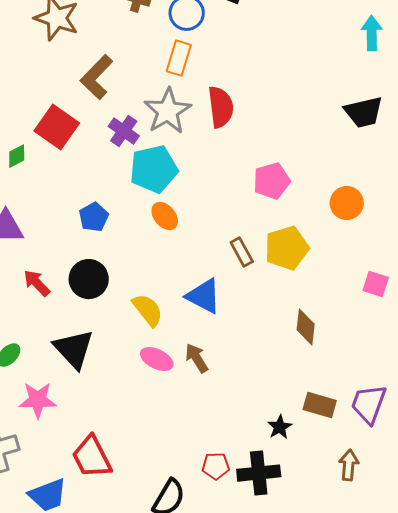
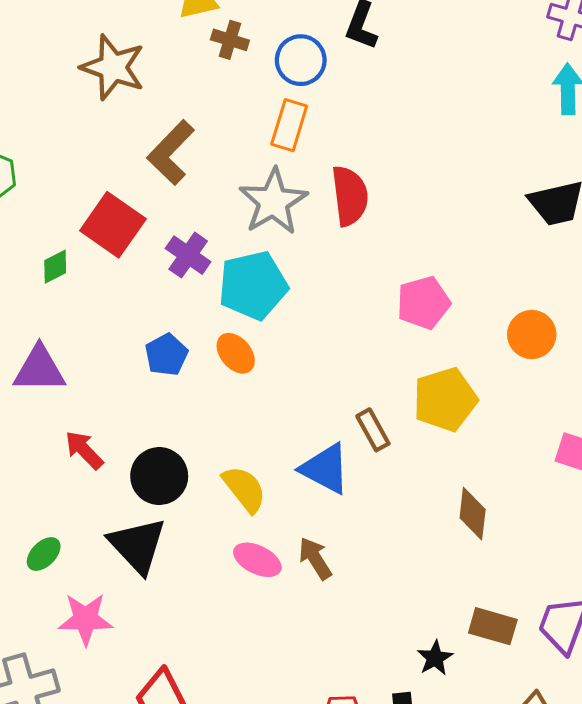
purple cross: (124, 131) -> (188, 255), moved
orange ellipse: (165, 216) -> (236, 353), moved
brown rectangle: (242, 252) -> (373, 430), moved
black circle: (89, 279) -> (159, 476), moved

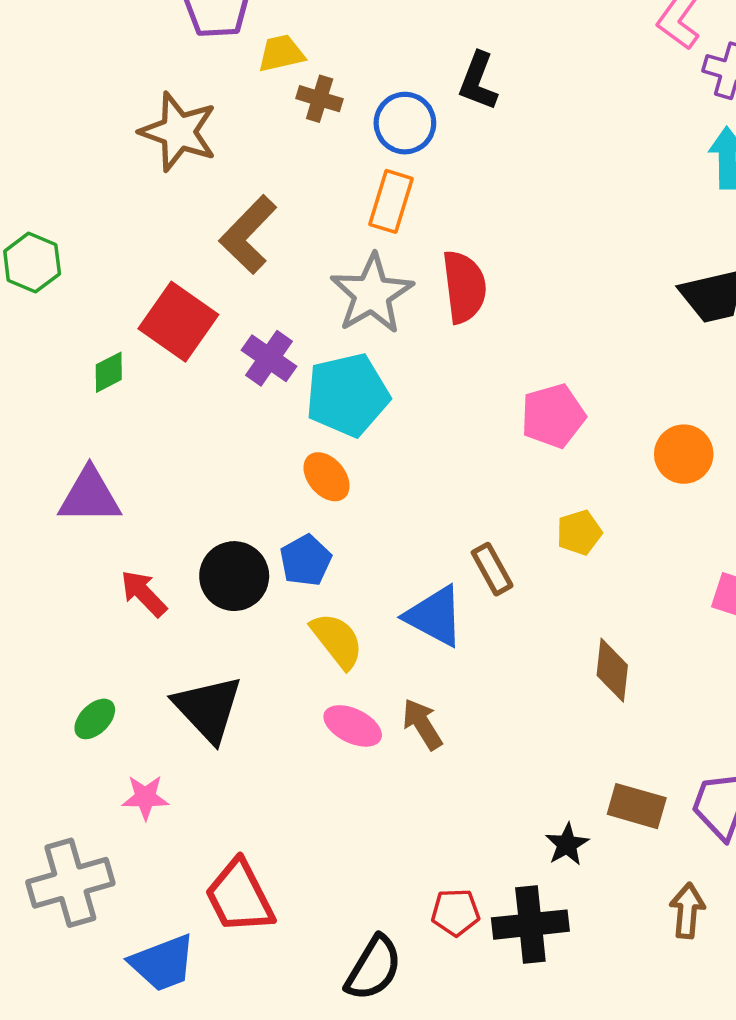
blue pentagon: (166, 355) -> (306, 560), moved
yellow pentagon: (445, 399) -> (579, 533), size x0.6
black circle: (159, 476) -> (234, 576), moved
pink star: (86, 619) -> (145, 797), size x0.7

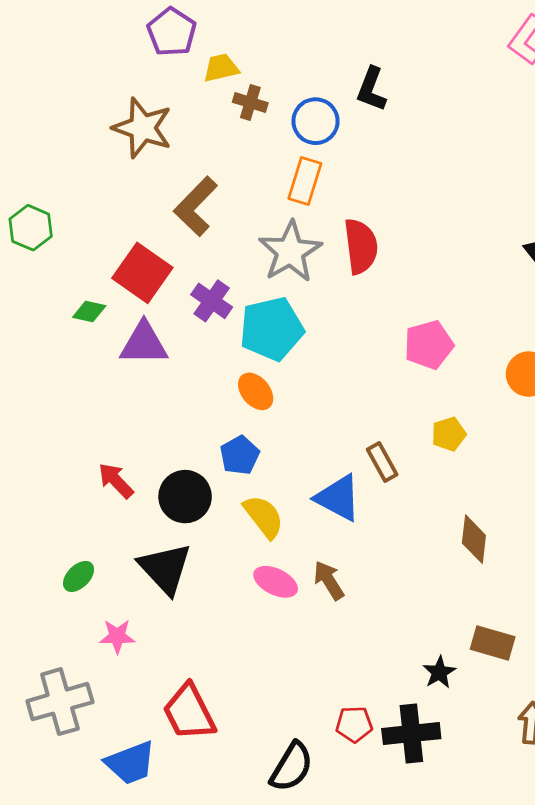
green diamond: (109, 372) -> (89, 312), turned 40
purple triangle: (90, 496) -> (144, 343), moved
black circle: (234, 576) -> (185, 497), moved

